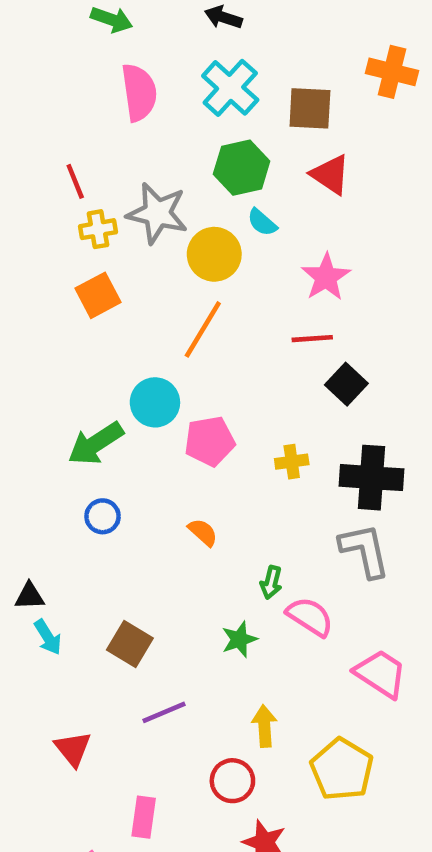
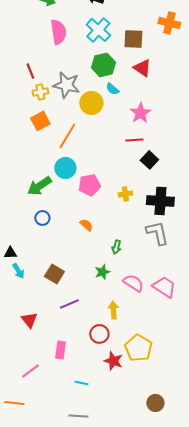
orange line: (203, 329) -> (67, 136), moved
pink semicircle: (310, 617) -> (133, 283), moved
yellow pentagon: (342, 769) -> (138, 348), moved

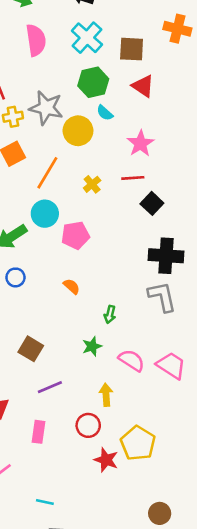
yellow cross: (125, 194) -> (92, 184), moved, turned -32
pink rectangle: (60, 350) -> (38, 432), moved
cyan line: (81, 383) -> (45, 502), moved

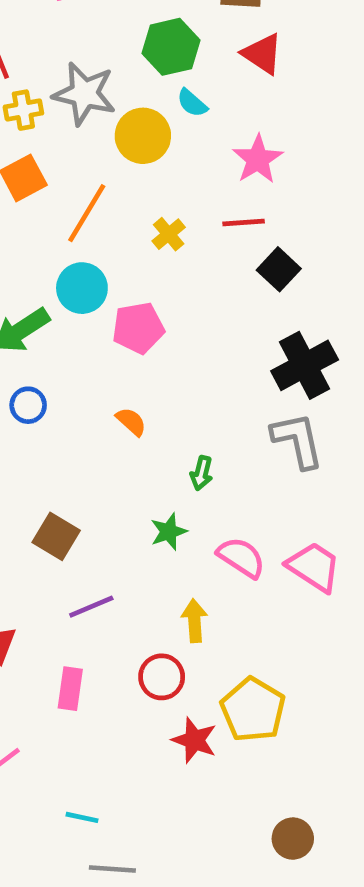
black cross: (166, 256) -> (305, 365), turned -32

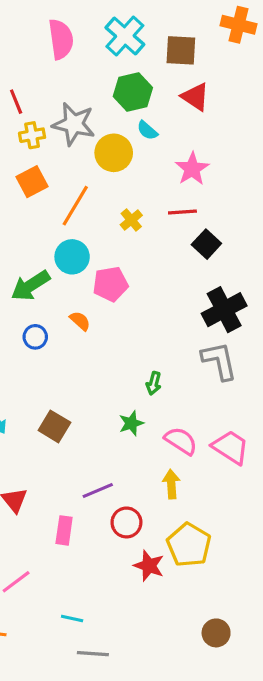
orange semicircle: (131, 422) -> (80, 321), moved
purple line: (91, 607) -> (98, 490), moved
yellow arrow: (194, 621) -> (171, 484), moved

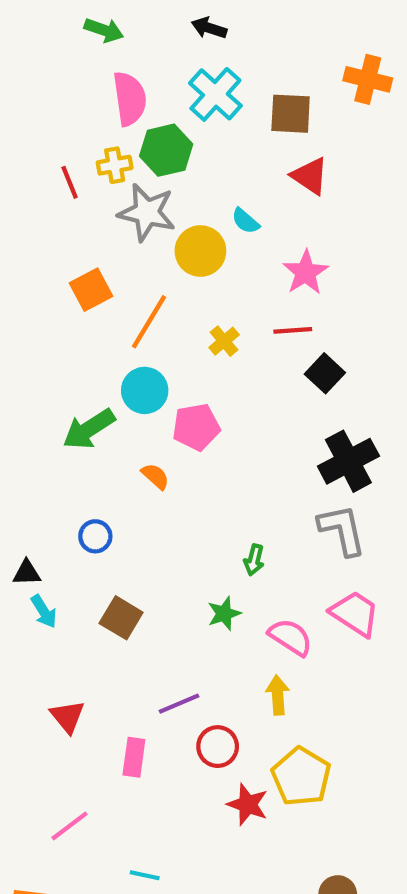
green hexagon: (133, 92) -> (166, 150), moved
yellow cross: (32, 135) -> (115, 165), moved
blue circle: (35, 337) -> (95, 536), moved
pink trapezoid: (230, 447) -> (355, 614), moved

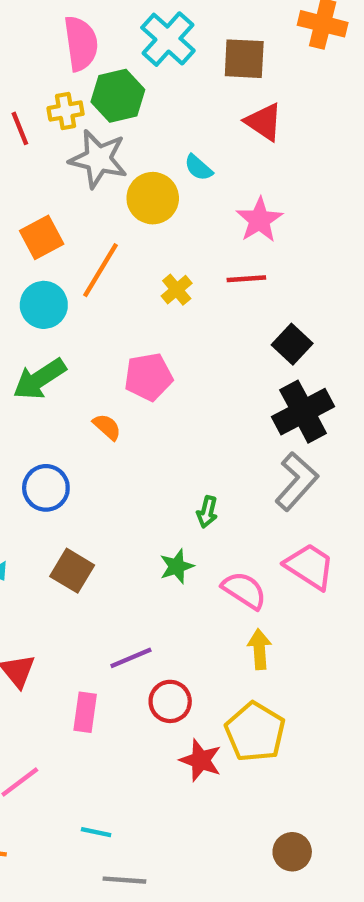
black square: (325, 373) -> (292, 344), moved
cyan circle: (145, 390) -> (44, 305), moved
gray L-shape: (342, 530) -> (297, 481), turned 54
blue circle: (95, 536) -> (46, 488), size x1.4
yellow arrow: (278, 695) -> (259, 649), moved

